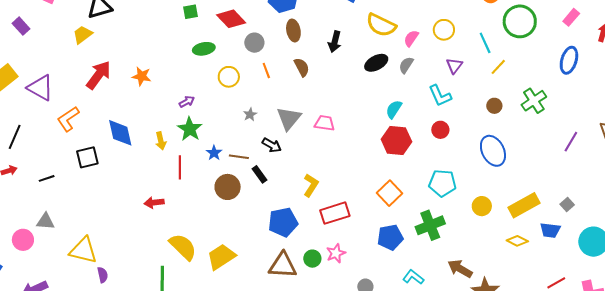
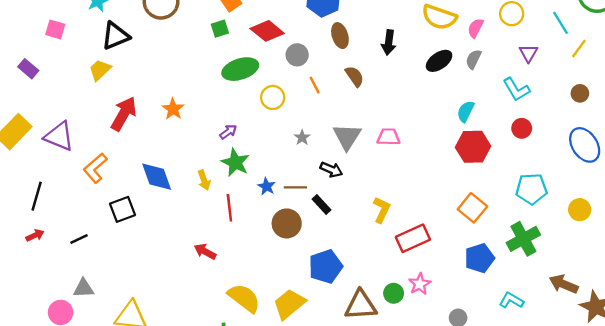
green ellipse: (204, 49) -> (240, 69), size x1.4
orange star: (142, 76) -> (173, 109), turned 30
red arrow: (154, 203) -> (205, 252), turned 42
blue pentagon: (283, 222) -> (326, 267), moved

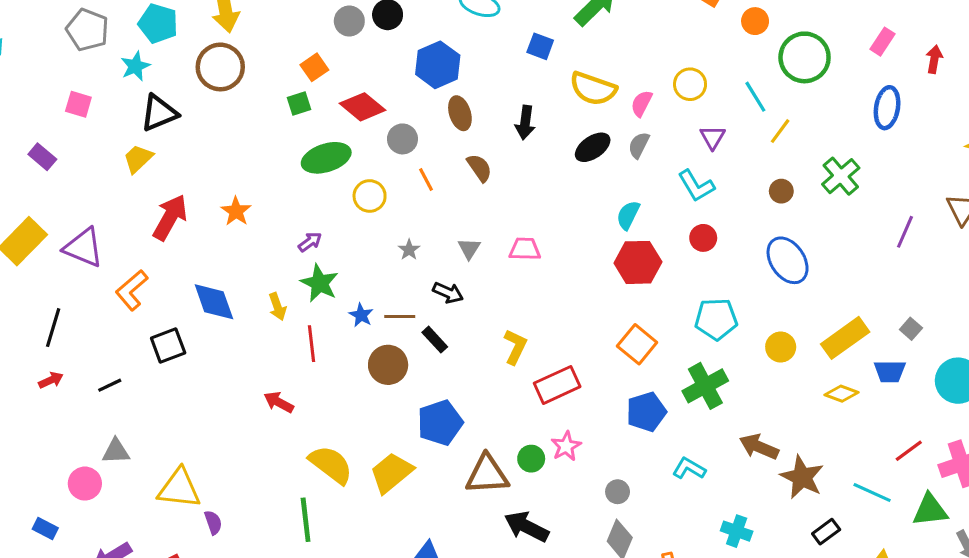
gray triangle: (347, 137) -> (469, 249), size x0.6

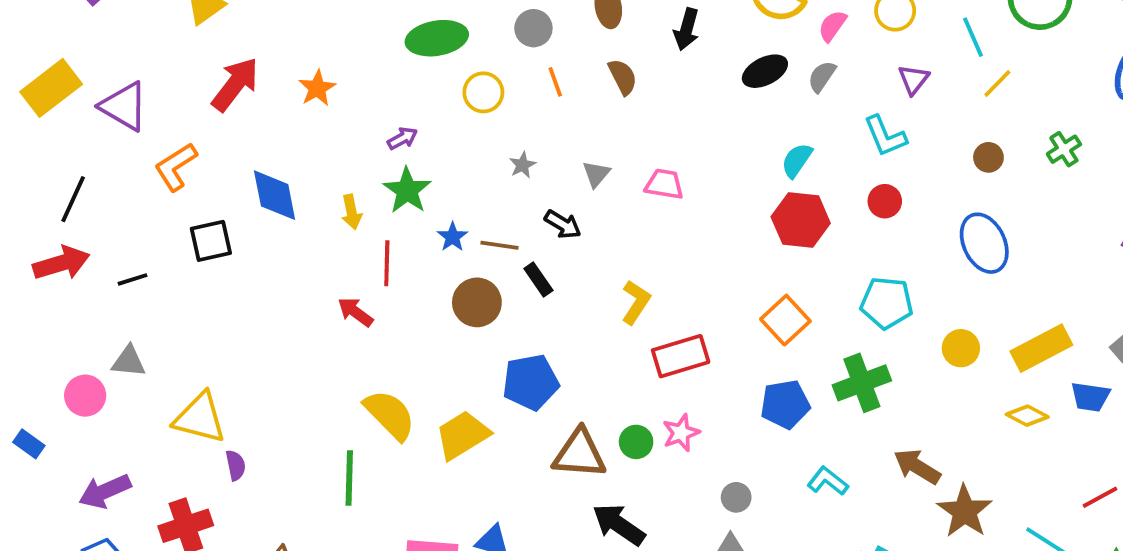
green cross: (841, 176) -> (1064, 149), size x0.7
red arrow: (51, 380) -> (61, 263), size x1.8
red arrow: (279, 402) -> (355, 312), moved

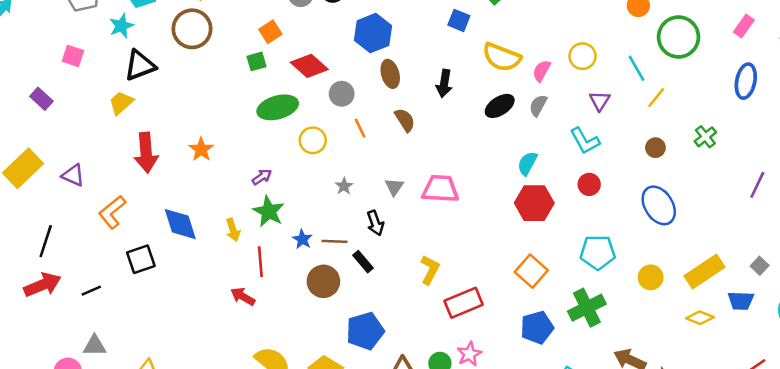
red arrow: (235, 84) -> (146, 153), turned 144
purple triangle: (124, 106) -> (73, 175), size x0.7
pink trapezoid: (664, 184) -> (440, 189), size x1.4
black arrow: (563, 224) -> (375, 223), turned 45

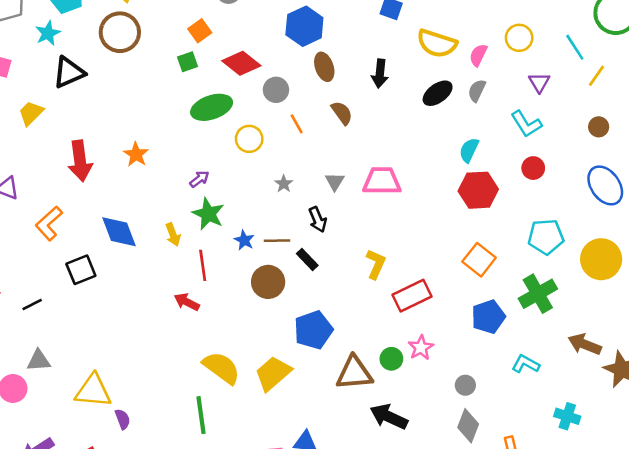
yellow trapezoid: (121, 103) -> (31, 113), moved
yellow circle: (651, 277) -> (601, 259), size x1.6

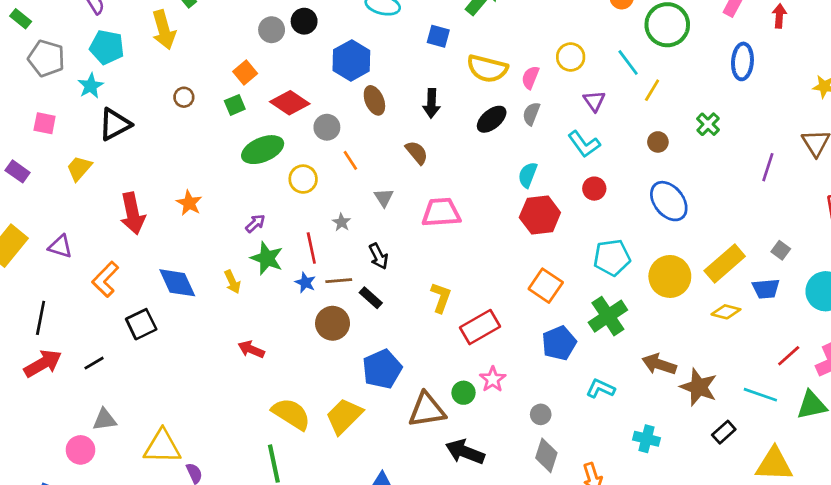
brown circle: (120, 32) -> (184, 97), moved, size x0.5
brown semicircle: (342, 113) -> (417, 153), moved
gray triangle: (335, 182) -> (384, 198), moved
red line: (203, 265) -> (311, 248), moved

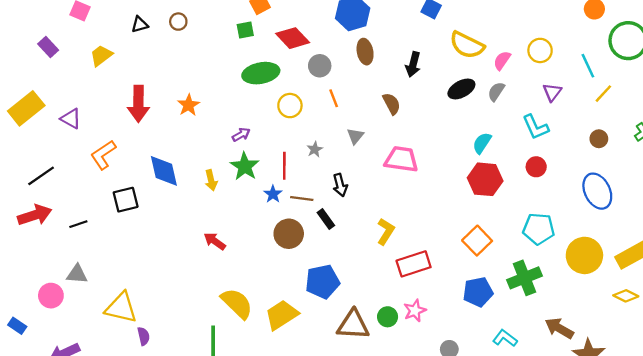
brown circle: (184, 97) -> (178, 22), moved
black triangle: (115, 124) -> (140, 25), size x0.6
black line: (41, 318) -> (41, 176), turned 32

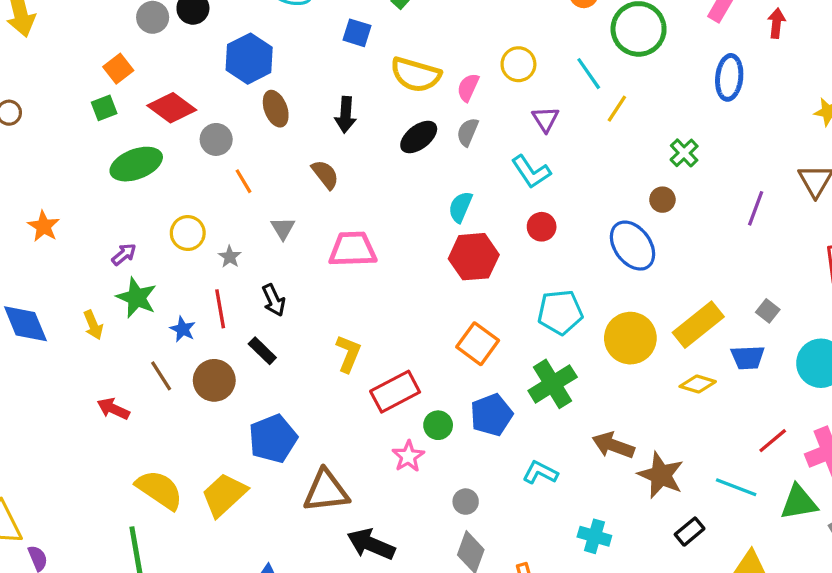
yellow circle: (290, 106) -> (188, 233), moved
brown circle: (599, 139) -> (662, 200), moved
red line: (284, 166) -> (220, 309), moved
brown line: (302, 199) -> (161, 376), moved, turned 60
green circle: (388, 317) -> (438, 425), moved

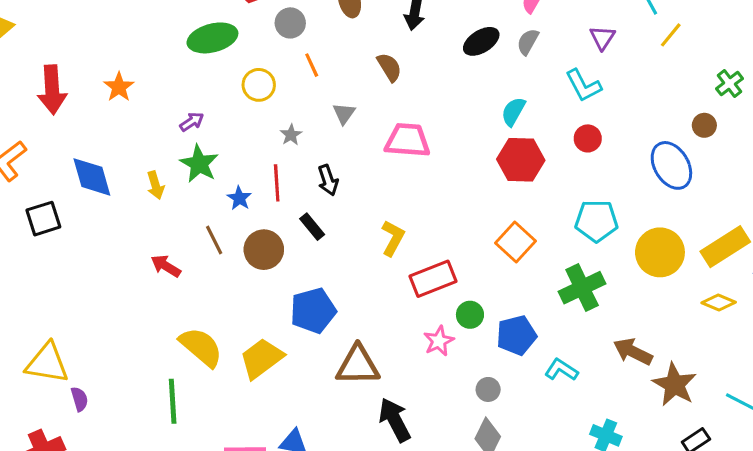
yellow circle: (188, 233) -> (259, 85), moved
blue pentagon: (491, 415) -> (516, 335), moved
black arrow: (371, 544) -> (395, 420), turned 33

